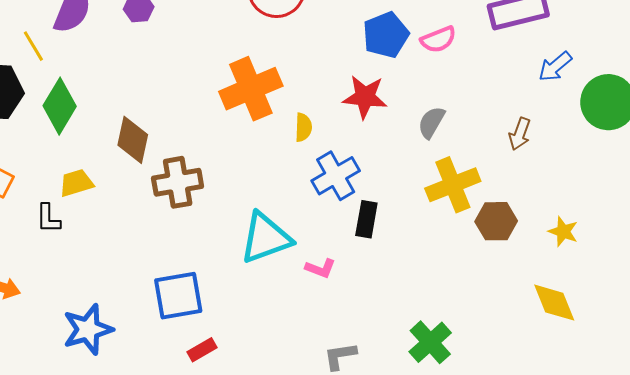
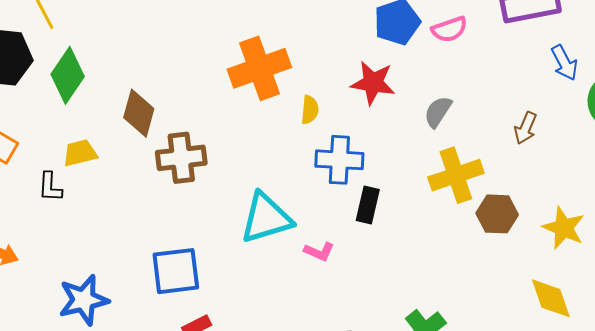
blue arrow: (555, 67) -> (564, 63), turned -81
blue cross: (336, 176) -> (339, 160), turned 30
yellow star: (563, 231) -> (564, 228), size x1.4

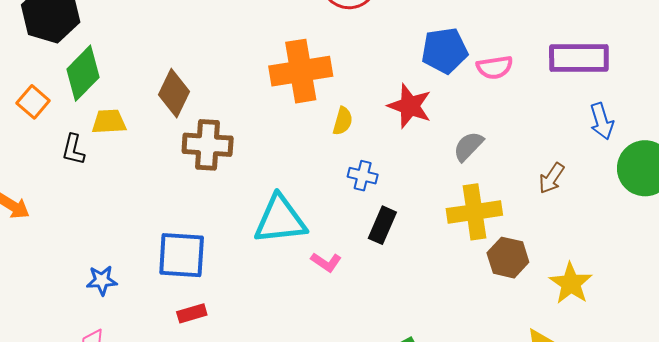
green diamond: (68, 75) -> (83, 73), moved
blue cross: (339, 160) -> (363, 176), size x0.6
blue star: (84, 300) -> (102, 280), moved, size x0.6

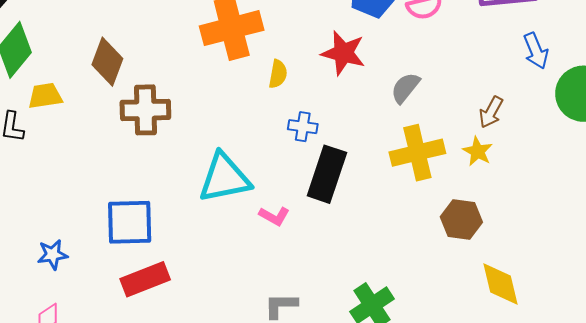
black rectangle: (382, 225) -> (327, 174), size x1.5
brown hexagon: (508, 258) -> (461, 219), moved
yellow star: (571, 283) -> (478, 151), moved, size x0.7
red rectangle: (192, 313) -> (145, 279), size x1.6

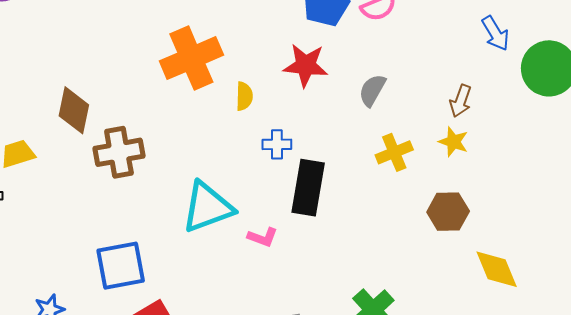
yellow cross: (417, 153) -> (394, 152), size x0.7

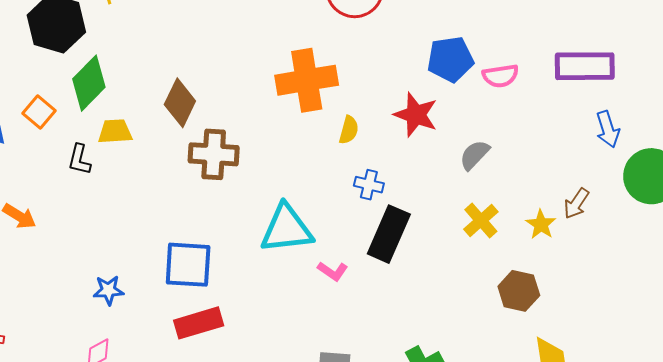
brown arrow: (461, 101) -> (576, 203), moved
yellow cross: (394, 152) -> (481, 220), turned -33

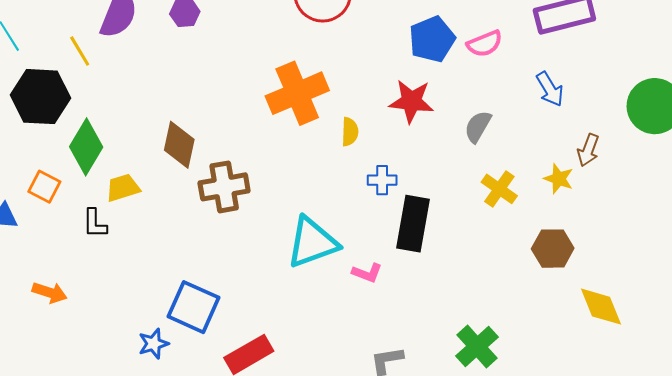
blue arrow: (608, 129) -> (550, 89), moved
blue square: (188, 265) -> (193, 307), moved, turned 34

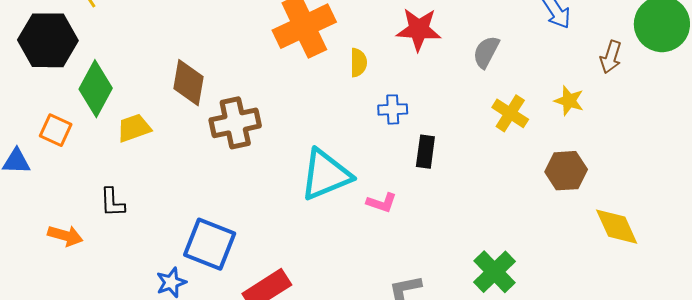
brown arrow: (588, 150) -> (611, 57), moved
black L-shape: (95, 223) -> (112, 202), moved
black rectangle: (413, 224) -> (425, 152), size x0.6

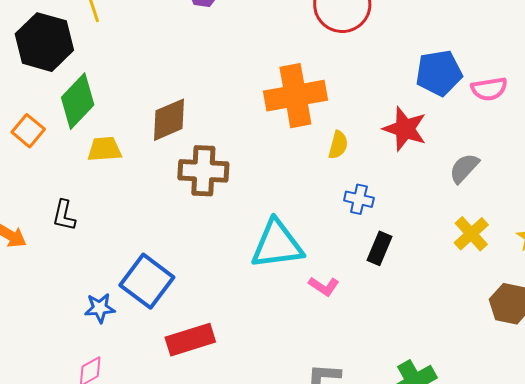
brown diamond: (189, 83) -> (169, 120), turned 42

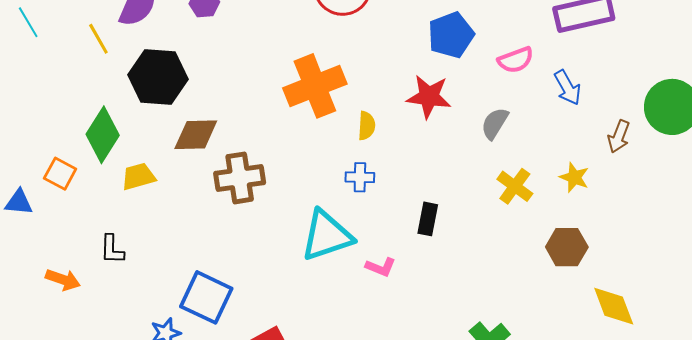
black hexagon: (44, 42) -> (158, 77), moved
pink semicircle: (489, 89) -> (516, 60), moved
brown diamond: (169, 120) -> (196, 135), turned 33
blue cross: (359, 199) -> (360, 177), moved

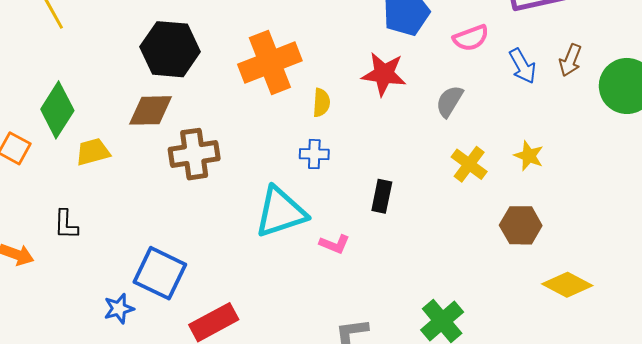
black hexagon: (158, 77) -> (170, 49), moved
brown arrow: (619, 136) -> (570, 60), moved
yellow diamond: (614, 306) -> (567, 285), turned -42

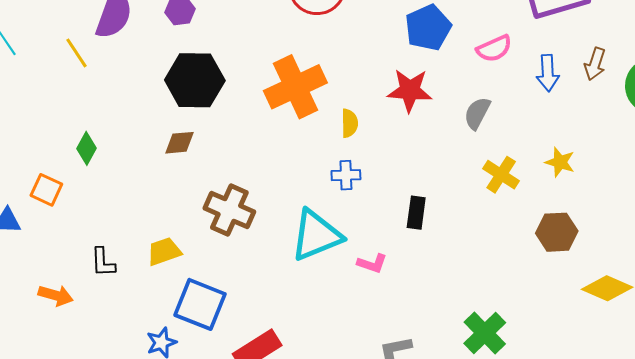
blue arrow: (523, 66) -> (548, 73), turned 30
green diamond: (57, 110) -> (87, 148), size x0.6
brown diamond: (151, 110) -> (180, 143), size x0.7
yellow trapezoid: (93, 152) -> (164, 252), moved
brown cross: (194, 154) -> (229, 210), moved, turned 36

